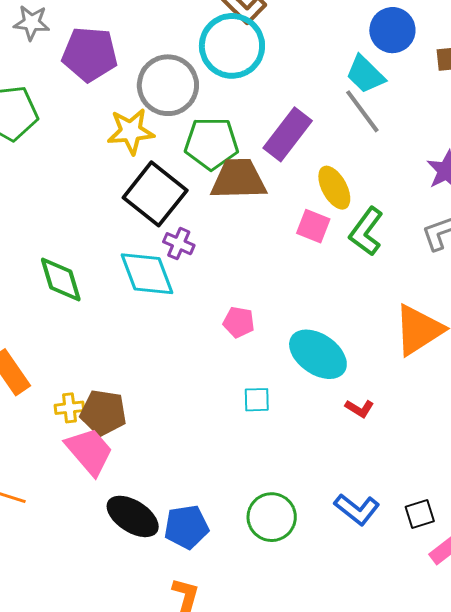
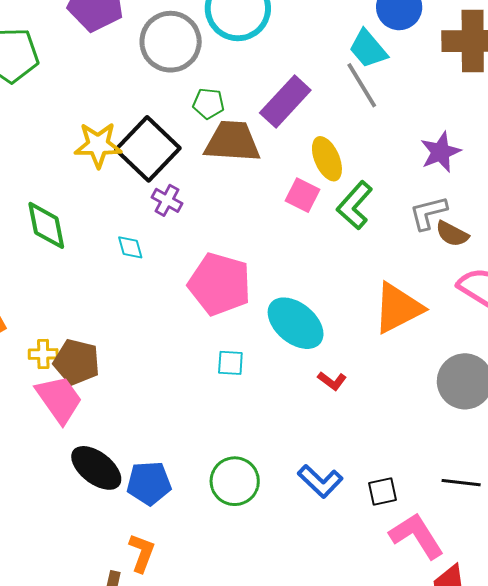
yellow star: (131, 131) -> (98, 145), moved
green pentagon: (211, 143) -> (209, 104), size x0.6
cyan diamond: (147, 274) -> (130, 247), moved, size x0.5
pink pentagon: (239, 322) -> (220, 284), size x2.0

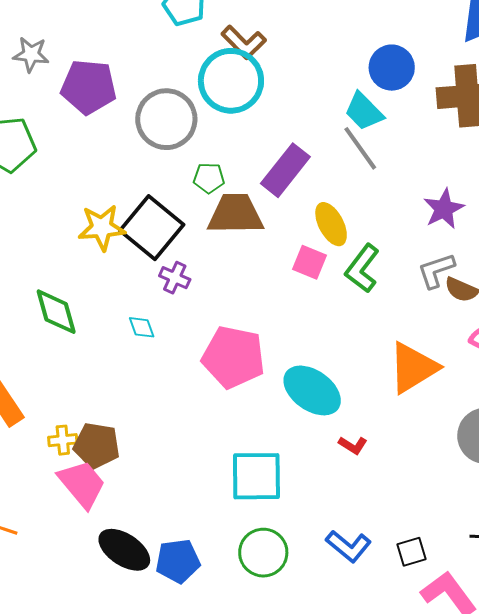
cyan square: (230, 363) -> (256, 476), moved, size x2.0

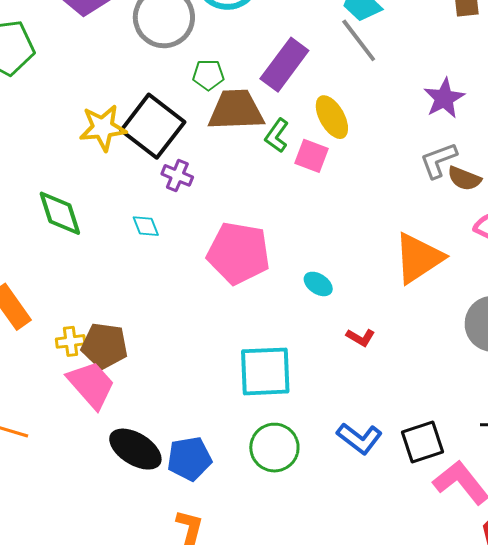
green L-shape: (362, 268) -> (277, 136), moved, size x0.7
cyan ellipse: (312, 390) -> (318, 284), size x0.5
black square: (411, 552) -> (423, 442), size x1.4

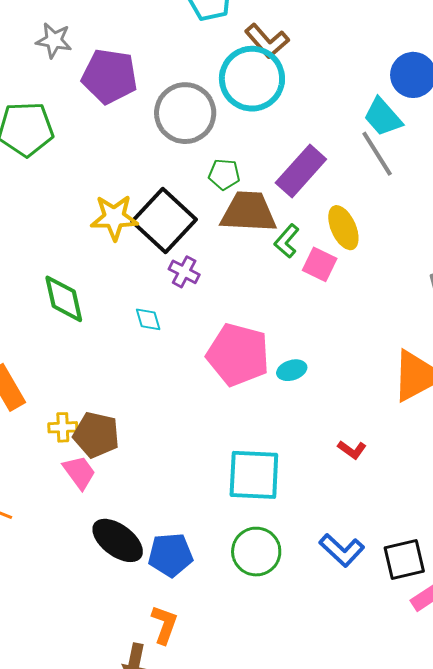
cyan ellipse: (318, 284) -> (292, 370), moved, turned -56
pink trapezoid: (91, 385) -> (79, 472), size x0.7

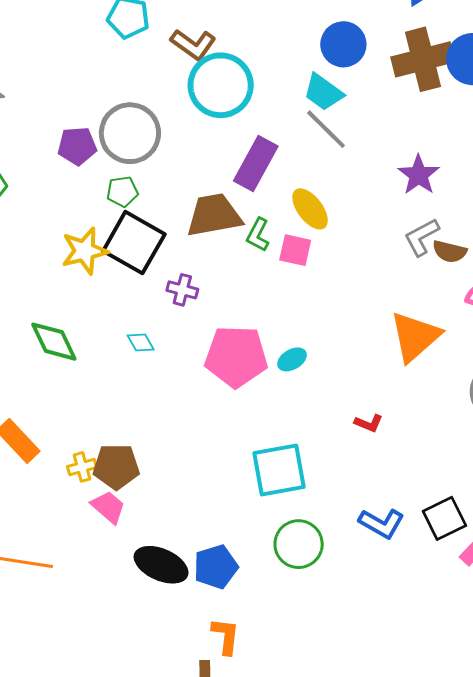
purple pentagon: (110, 76) -> (77, 146), moved, size x0.7
cyan circle: (252, 79) -> (221, 85), moved
green pentagon: (224, 174) -> (122, 192), moved
purple cross: (184, 272) -> (182, 290), moved

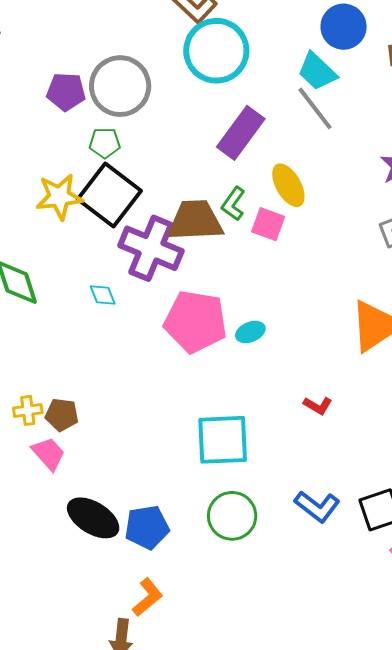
brown trapezoid: (214, 215) -> (195, 221), moved
purple cross: (182, 290) -> (151, 248), size x2.0
brown pentagon: (116, 467) -> (62, 415), size x0.7
orange L-shape: (226, 636) -> (148, 597), turned 36

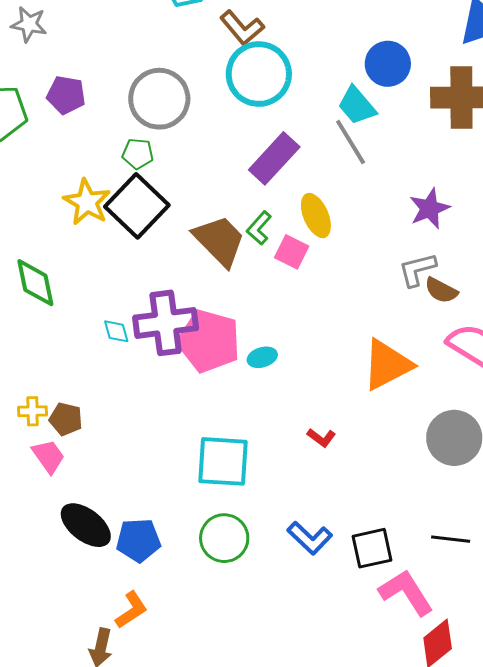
purple pentagon: (66, 92) -> (66, 95), moved
yellow star: (59, 197) -> (87, 202), turned 30
brown trapezoid: (195, 221) -> (219, 241), turned 42
purple cross: (151, 248) -> (166, 323), moved, turned -36
cyan diamond: (103, 295) -> (116, 331), moved

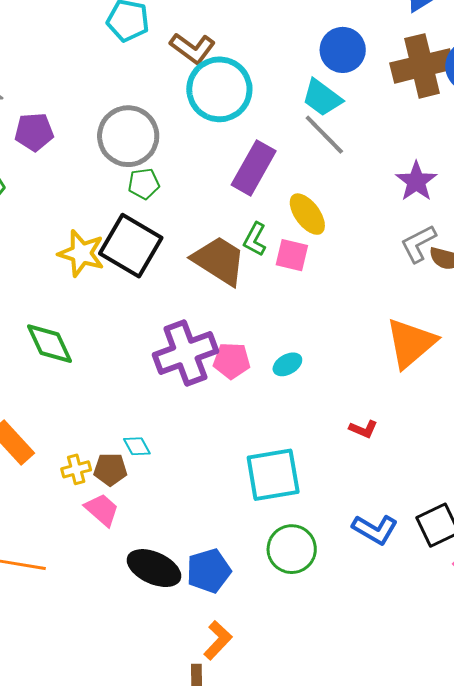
purple pentagon: (66, 95) -> (34, 132), moved
green pentagon: (138, 154) -> (144, 184), moved
cyan diamond: (116, 331) -> (137, 446), moved
pink pentagon: (209, 341) -> (232, 361), size x0.6

